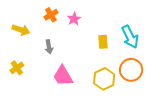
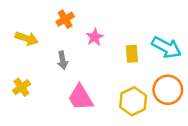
pink star: (74, 19) -> (95, 37), moved
cyan arrow: (130, 37) -> (167, 47), turned -35

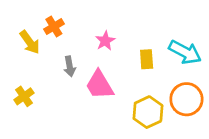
orange cross: (65, 19) -> (54, 27), moved
yellow arrow: (27, 38) -> (30, 42), turned 35
pink trapezoid: (81, 97) -> (100, 85), moved

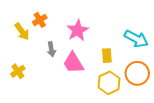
pink star: (105, 41) -> (78, 30), size x1.5
yellow rectangle: (147, 59) -> (107, 56), moved

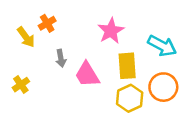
pink star: (78, 30) -> (111, 31), moved
yellow rectangle: (107, 56) -> (127, 66), size x1.5

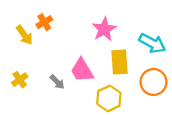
gray arrow: (61, 58) -> (57, 82), moved, turned -35
yellow hexagon: (130, 98) -> (109, 98), moved

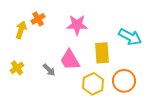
pink star: (104, 29) -> (77, 25), moved, turned 30
yellow arrow: (24, 35) -> (21, 30), turned -126
orange circle: (153, 82) -> (124, 81), moved

